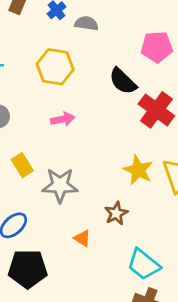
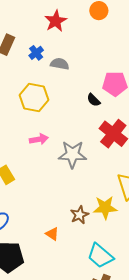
black semicircle: (123, 81) -> (94, 100), moved, size x0.6
yellow star: (138, 170) -> (105, 208), moved, turned -30
gray star: (60, 185) -> (72, 154), moved

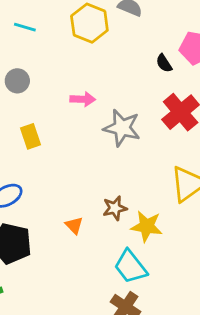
yellow hexagon: (34, 98) -> (89, 23), moved
yellow star: (105, 208) -> (147, 226), moved

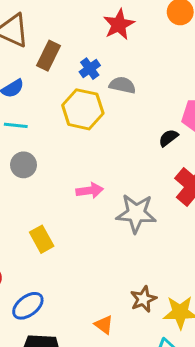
black semicircle: (164, 63) -> (168, 138), turned 96
gray circle: (17, 81) -> (23, 165), moved

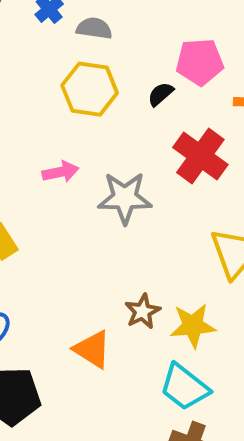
yellow hexagon: (83, 109) -> (90, 89), moved
orange triangle: (104, 325) -> (92, 349), size x1.5

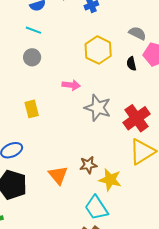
gray semicircle: (94, 28) -> (137, 33), moved
black semicircle: (161, 94) -> (131, 64), turned -80
red cross: (200, 156) -> (137, 118), moved

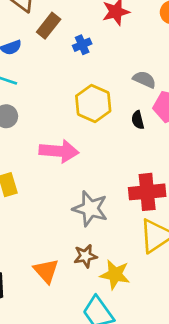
pink arrow: (71, 85) -> (59, 151), size x1.6
gray star: (98, 108) -> (90, 209), moved
red cross: (137, 118) -> (147, 192), turned 32

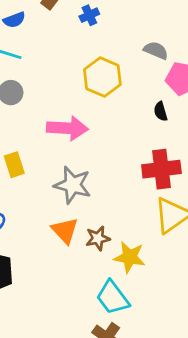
black semicircle: (138, 120) -> (161, 111), moved
gray star: (90, 209) -> (73, 185), moved
orange triangle: (46, 271) -> (65, 231), moved

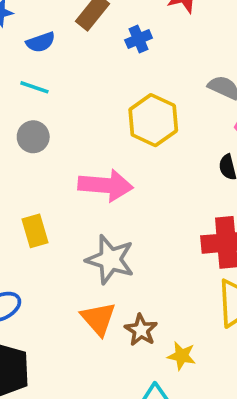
brown star: (98, 238) -> (141, 330), turned -30
yellow star: (130, 257) -> (182, 356), size x0.7

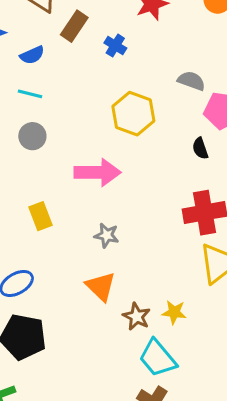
blue cross: (139, 39) -> (115, 46), turned -30
gray star: (110, 260) -> (107, 235), size x0.6
brown star: (141, 330) -> (137, 316), moved

